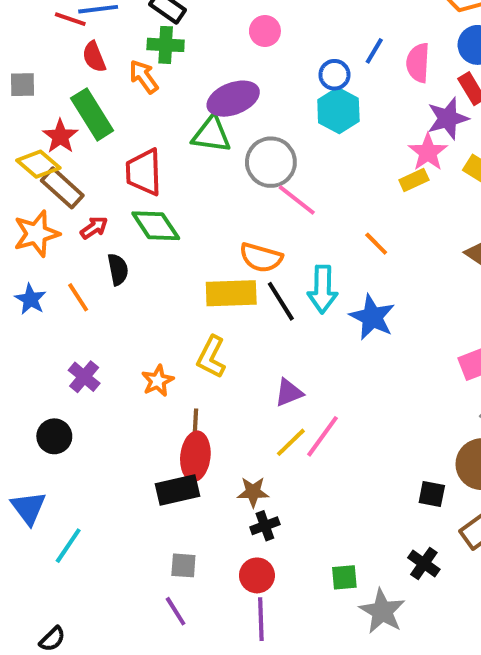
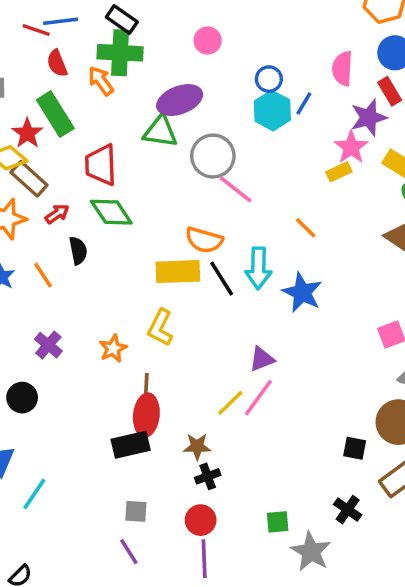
green cross: (166, 45) -> (120, 53), size x1.4
blue line: (374, 51) -> (304, 104), moved
purple triangle: (289, 393) -> (262, 359), moved

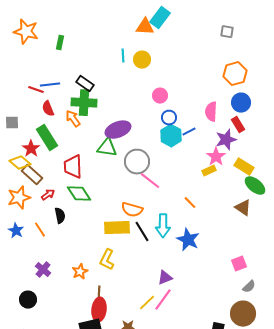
pink circle: (208, 41) -> (160, 96), moved
blue line: (304, 104) -> (189, 132), turned 32

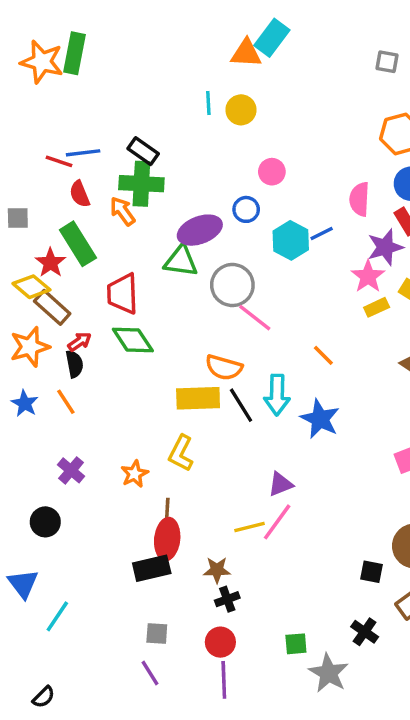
green rectangle: (60, 43) -> (74, 53), moved, size x1.6
blue circle: (169, 118) -> (246, 209), moved
yellow rectangle: (209, 171) -> (377, 307), moved
black semicircle: (60, 216) -> (74, 364), moved
yellow line: (147, 303) -> (250, 527), turned 30

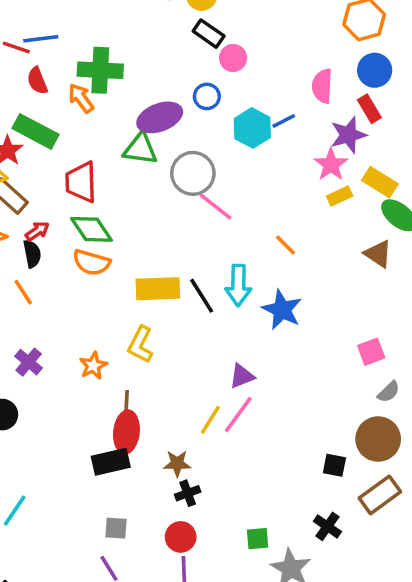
black rectangle: (143, 151) -> (209, 34), moved
green rectangle: (78, 244) -> (36, 131), turned -30
orange semicircle: (224, 367) -> (91, 262), moved
yellow line: (250, 527) -> (210, 420), turned -44

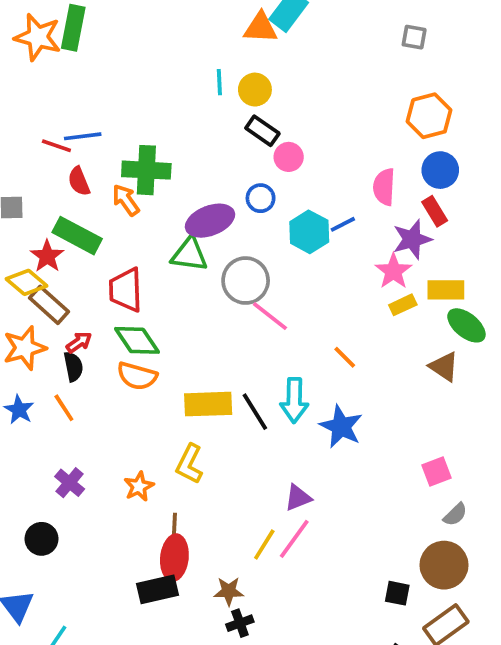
yellow rectangle: (380, 182) -> (446, 290), turned -32

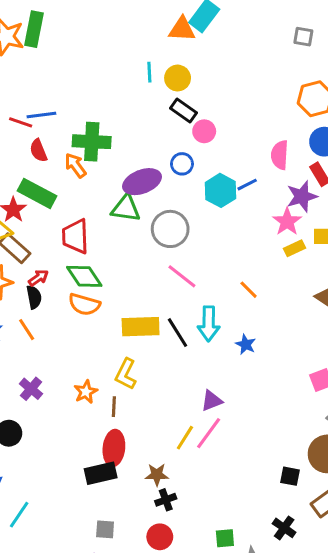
pink line: (270, 316) -> (182, 276), moved
blue star: (341, 427) -> (246, 344), size x0.6
brown line: (174, 526) -> (114, 407), moved

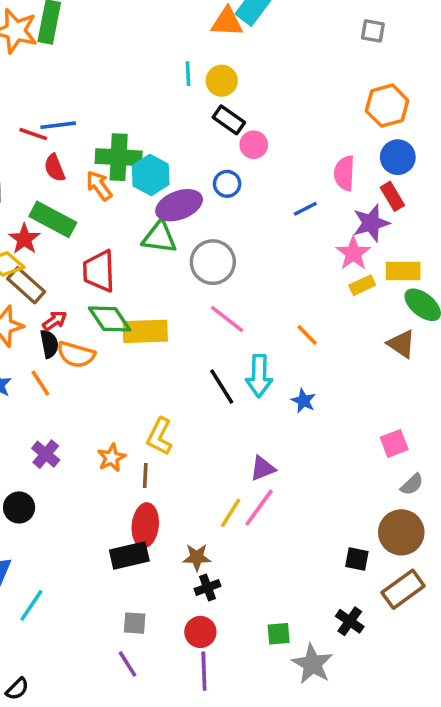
cyan hexagon: (220, 190) -> (151, 175), moved
orange semicircle: (84, 304) -> (76, 355), moved
yellow rectangle: (141, 327) -> (145, 331), moved

